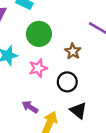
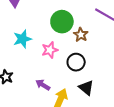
green circle: (39, 34) -> (62, 22), moved

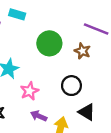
brown star: (81, 35) -> (82, 51), moved
pink star: (50, 50) -> (29, 91), moved

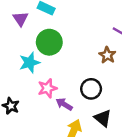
green circle: (49, 43) -> (49, 42), moved
purple arrow: (39, 116) -> (64, 104), moved

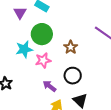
brown star: (107, 55) -> (71, 47), moved
pink star: (47, 88) -> (43, 60), moved

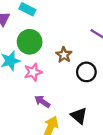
black circle: (73, 76) -> (86, 72), moved

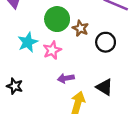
green circle: (30, 42) -> (57, 19), moved
purple arrow: (42, 101) -> (66, 78), turned -35

